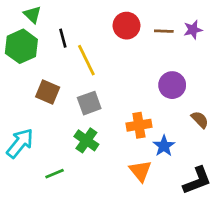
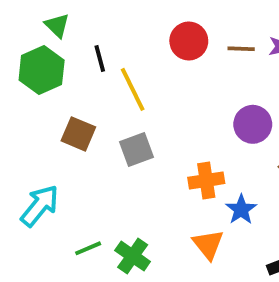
green cross: (86, 140) -> (133, 256), moved

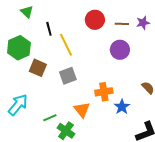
green hexagon: (42, 70) -> (19, 48), moved
purple circle: (253, 124) -> (120, 50), moved
orange triangle: (208, 244) -> (82, 110), moved
green line: (88, 248) -> (50, 118), moved

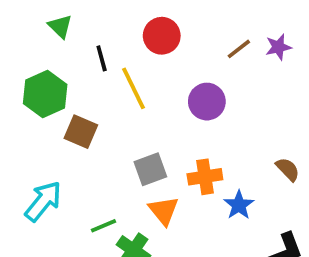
red circle: (95, 20) -> (162, 36), moved
brown line: (122, 24) -> (239, 49), turned -40
purple circle: (120, 50) -> (207, 102), moved
gray square: (68, 76) -> (150, 169), moved

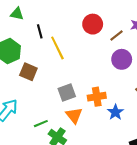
green triangle: (60, 26) -> (17, 14), turned -32
red circle: (162, 36) -> (93, 24), moved
brown line: (239, 49) -> (116, 35), moved
purple circle: (207, 102) -> (122, 59), moved

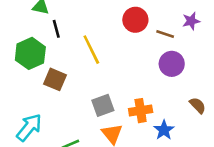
black line: (40, 31) -> (56, 29), moved
brown line: (116, 35) -> (165, 34), turned 56

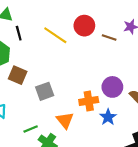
yellow line: (91, 50) -> (55, 35), moved, turned -30
purple circle: (172, 64) -> (112, 87), moved
gray square: (103, 105) -> (45, 91), moved

